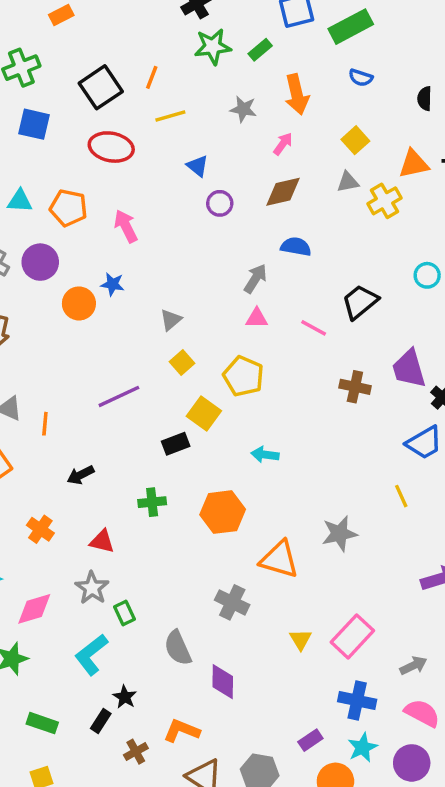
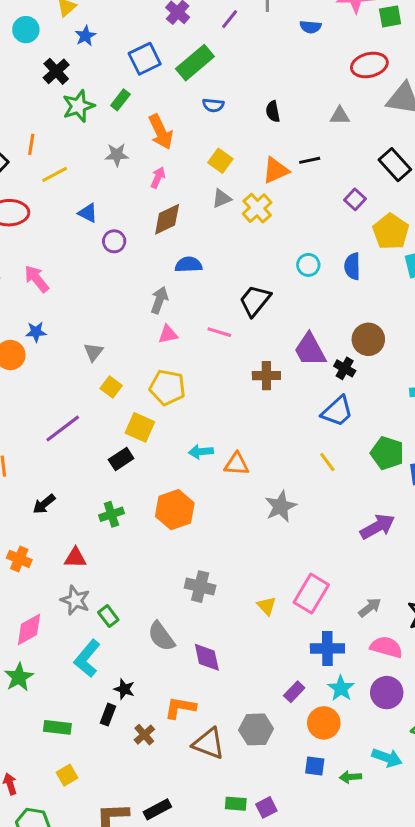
orange triangle: (279, 559) -> (237, 464), moved, size x0.7

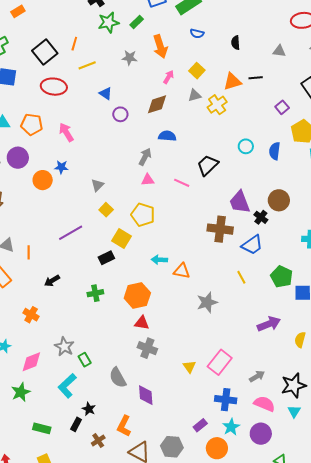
pink arrow: (158, 177) -> (169, 77), moved
brown cross: (266, 376) -> (220, 229), moved, size x1.4
red triangle: (75, 558) -> (142, 323), moved
orange L-shape: (180, 708) -> (124, 426), turned -80

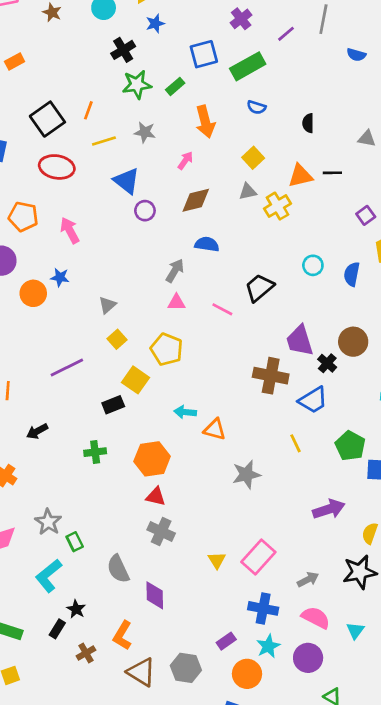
gray star: (130, 58) -> (145, 132), moved
pink arrow: (169, 77) -> (185, 161), moved
blue triangle: (106, 93) -> (127, 181), size x1.5
black star: (294, 385) -> (360, 572), moved

